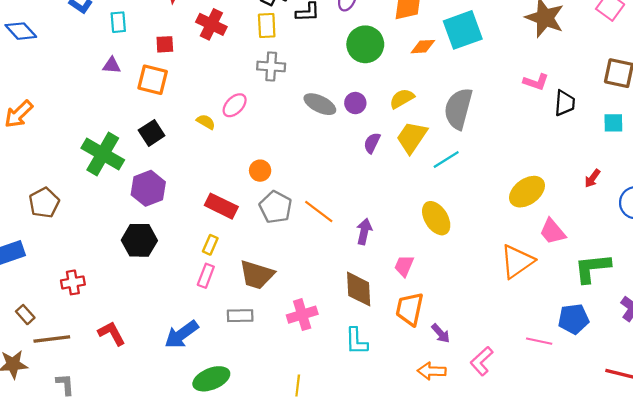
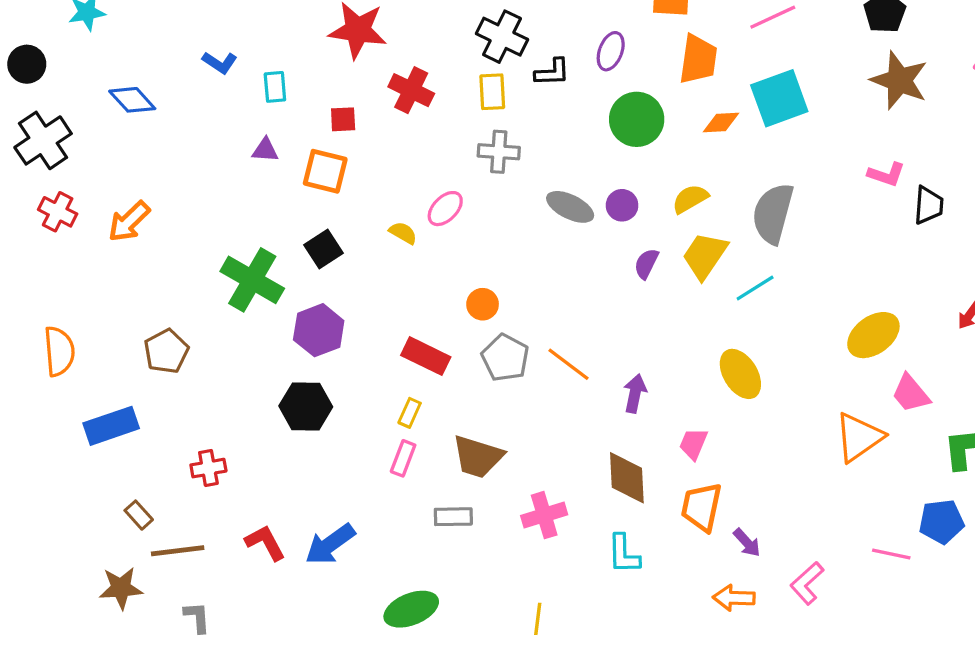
blue arrow: (181, 335) -> (330, 544), moved

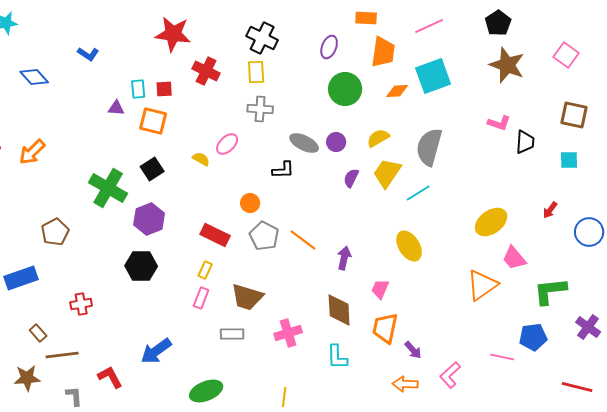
black L-shape: (552, 72) -> (283, 170), moved
cyan rectangle: (275, 87) -> (138, 89), moved
red L-shape: (265, 543) -> (110, 377), moved

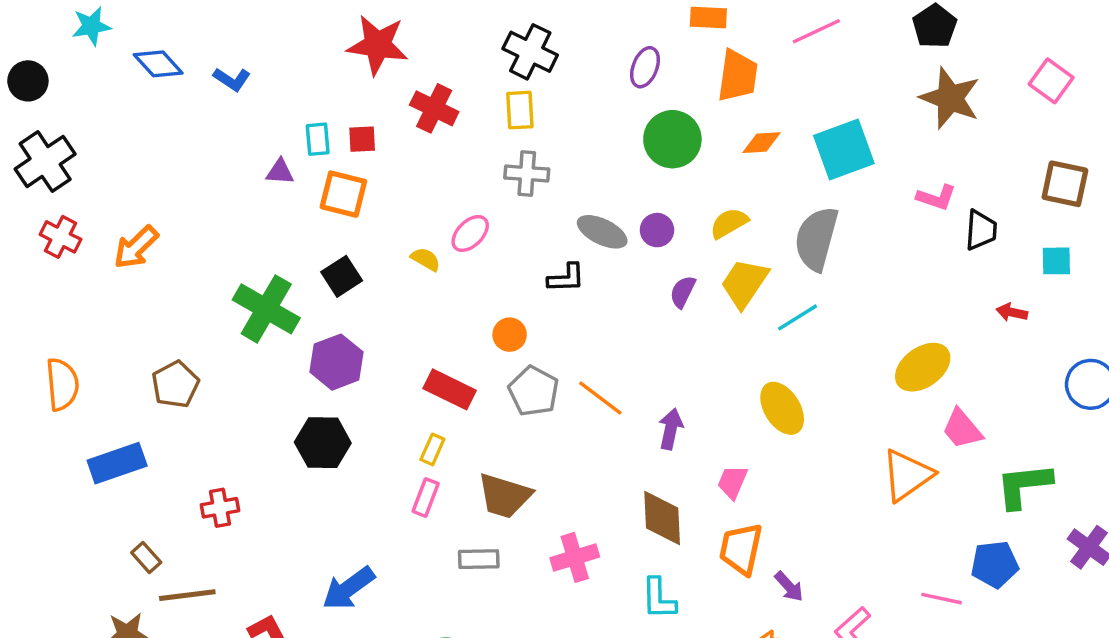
cyan square: (433, 76) -> (844, 150), moved
blue diamond: (34, 77) -> (158, 64), moved
red arrow: (550, 210) -> (1012, 312), moved, turned 66

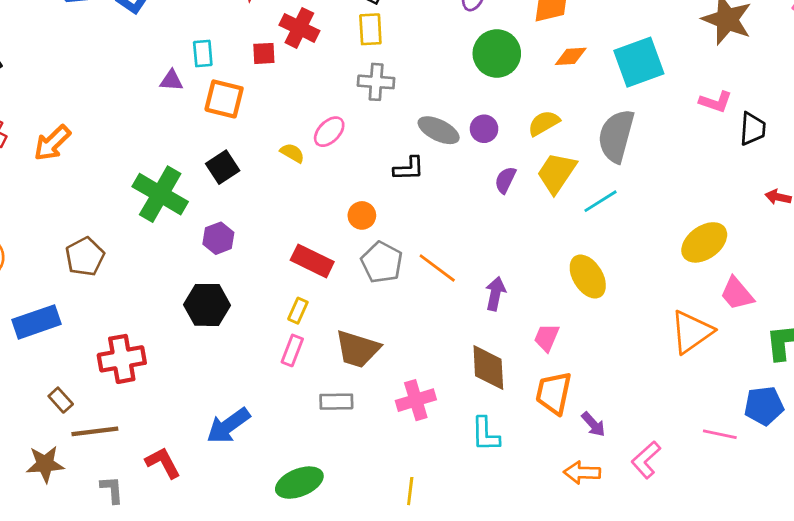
red square: (362, 139) -> (264, 53), moved
purple hexagon: (336, 362) -> (218, 238), size x0.7
red cross: (220, 508) -> (122, 359), size x1.5

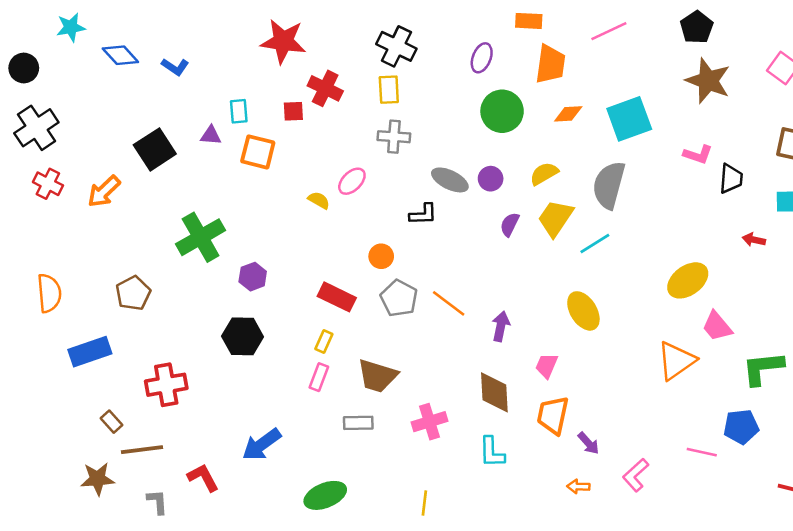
black square: (223, 167) -> (155, 149), moved, size x1.4
green cross: (160, 194) -> (201, 237), turned 30
orange arrow: (582, 473) -> (578, 486), size x0.7

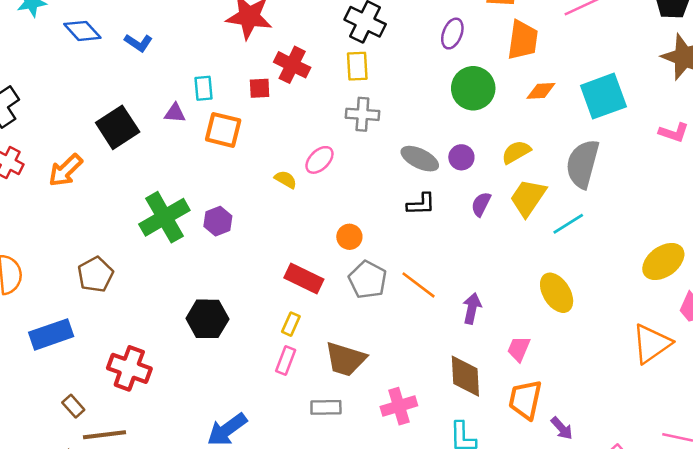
black L-shape: (423, 214) -> (421, 204), moved
purple hexagon: (253, 277) -> (218, 221), moved
red cross: (166, 385) -> (129, 368), turned 30

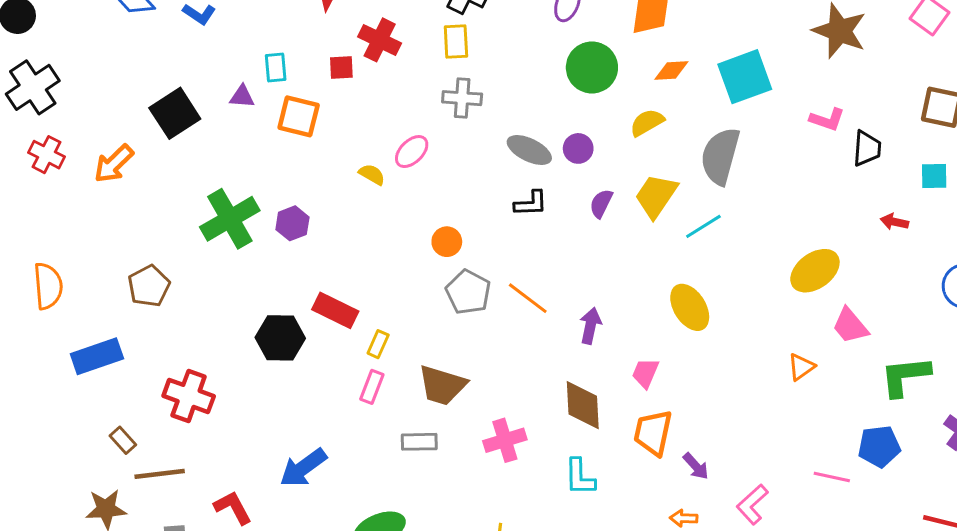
yellow semicircle: (516, 152) -> (647, 122), moved
red rectangle: (304, 278) -> (335, 310), moved
orange triangle: (652, 344) -> (801, 367), size x0.6

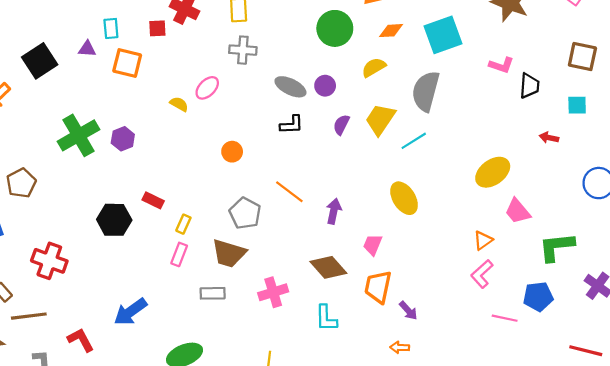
gray pentagon: (468, 292) -> (245, 213), moved
red rectangle: (335, 310) -> (153, 200), size x0.7
brown diamond: (583, 405) -> (328, 267), turned -39
pink L-shape: (752, 504) -> (482, 274), moved

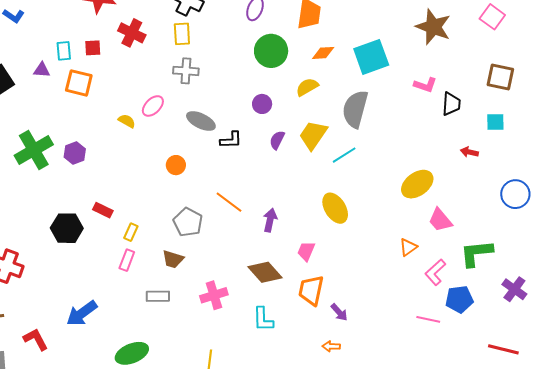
red square: (157, 28) -> (93, 48), moved
gray ellipse: (290, 87) -> (201, 121), moved
brown trapezoid: (229, 253) -> (173, 259), size x0.7
pink L-shape: (482, 274) -> (435, 272), moved

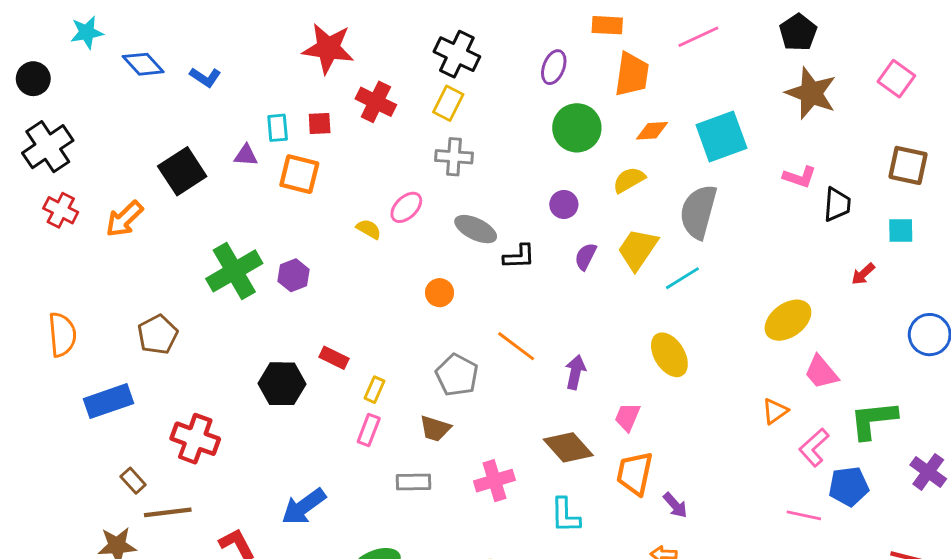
yellow rectangle: (182, 34) -> (448, 103), turned 30
red arrow: (469, 152) -> (863, 274), turned -54

